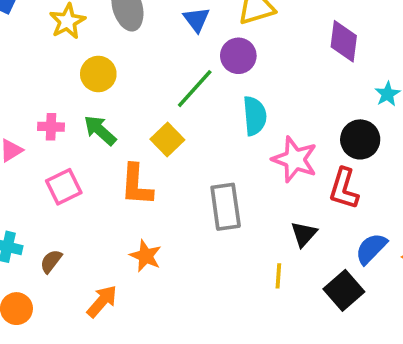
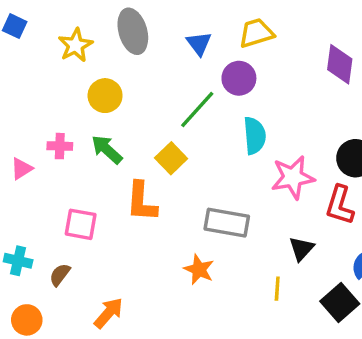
pink star: (295, 159) -> (293, 177), turned -30
pink square: (64, 187) -> (81, 224), moved, turned 36
gray rectangle: (226, 207) -> (227, 223), turned -72
orange star: (146, 256) -> (199, 269), moved

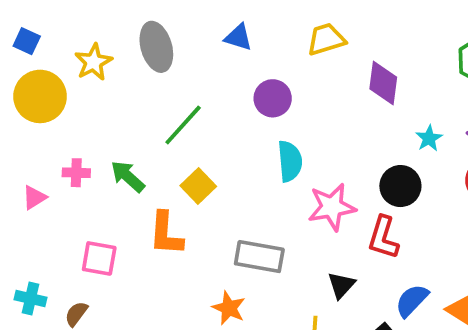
yellow trapezoid: (256, 33) -> (326, 39), moved
blue triangle: (199, 43) -> (238, 37), moved, turned -36
yellow circle: (105, 96) -> (40, 96), moved, size x1.4
green line: (197, 110) -> (183, 125), moved

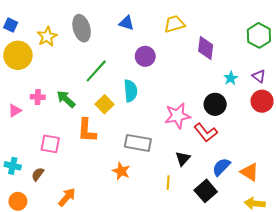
cyan semicircle: (290, 161) -> (131, 91), moved
red L-shape: (383, 238) -> (206, 132), turned -55

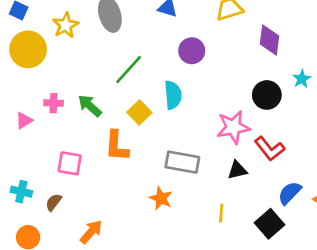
black circle: (215, 104) -> (267, 95), moved
black triangle: (183, 159) -> (237, 170), moved, turned 35

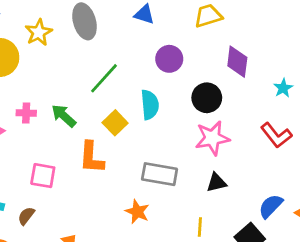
purple diamond: (270, 40) -> (237, 62), moved
black circle: (267, 95) -> (207, 98), moved
red L-shape: (270, 149) -> (276, 135), moved

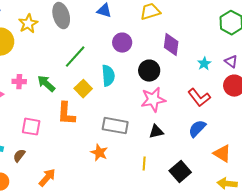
blue semicircle: (271, 206) -> (197, 129), moved

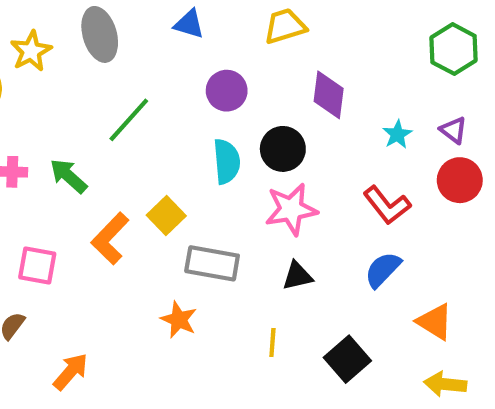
cyan semicircle: (108, 76) -> (227, 161), moved
yellow square: (83, 89) -> (166, 216), moved
orange L-shape: (66, 114) -> (110, 238), turned 40

